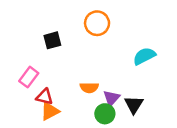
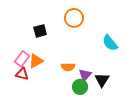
cyan semicircle: (144, 56) -> (110, 43), turned -102
red triangle: (45, 97) -> (22, 74), moved
orange triangle: (50, 111) -> (36, 61), moved

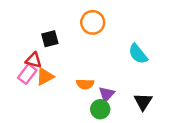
red triangle: (22, 74) -> (34, 60), moved
black triangle: (102, 80) -> (143, 102), moved

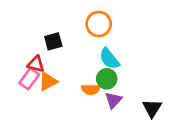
cyan semicircle: (138, 54) -> (109, 59), moved
green circle: (100, 109) -> (107, 79), moved

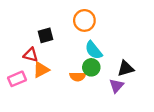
pink rectangle: (29, 79) -> (17, 79), moved, turned 30
purple triangle: (113, 100) -> (116, 86), moved
black triangle: (152, 108) -> (126, 68), moved, turned 42

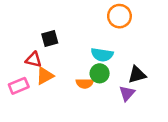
orange circle: (84, 20) -> (119, 16), moved
cyan semicircle: (94, 50) -> (102, 55), turned -42

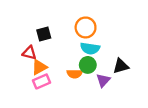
orange circle: (119, 16) -> (86, 27), moved
pink rectangle: (19, 86) -> (41, 81), moved
purple triangle: (127, 93) -> (103, 80), moved

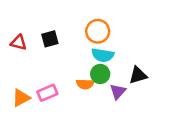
red triangle: (29, 53) -> (19, 43), moved
orange triangle: (39, 67) -> (21, 98), moved

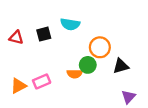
orange circle: (98, 31) -> (100, 47), moved
cyan semicircle: (103, 55) -> (70, 24), moved
purple triangle: (118, 92) -> (128, 97), moved

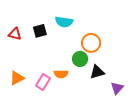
black triangle: (121, 66) -> (97, 72), moved
orange semicircle: (75, 74) -> (61, 74), moved
pink rectangle: (42, 81) -> (43, 82), moved, turned -35

